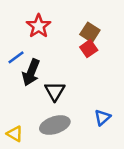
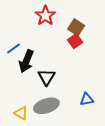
red star: (39, 26) -> (45, 16), moved
blue triangle: (102, 118) -> (87, 99), turned 32
yellow triangle: (15, 134) -> (21, 113), moved

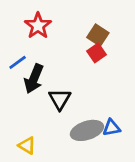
red star: (45, 16) -> (38, 26), moved
gray ellipse: (46, 106) -> (87, 130), moved

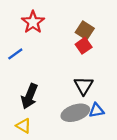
black arrow: (34, 79) -> (29, 96), moved
black triangle: (60, 99) -> (84, 86), moved

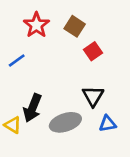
brown square: (85, 30) -> (75, 26), moved
gray ellipse: (75, 113) -> (65, 122), moved
yellow triangle: (24, 126) -> (13, 125), moved

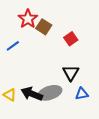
brown square: (75, 26) -> (44, 27), moved
black arrow: (32, 108) -> (32, 94), moved, turned 90

